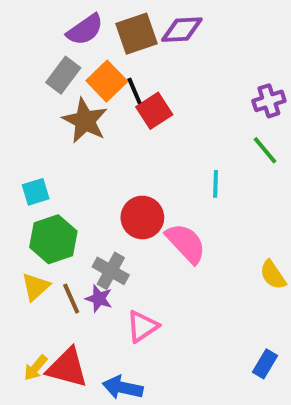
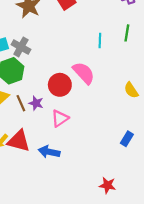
green line: (265, 150) -> (127, 33), moved, turned 49
red circle: (142, 218) -> (60, 85), moved
gray cross: (111, 271) -> (21, 47), moved

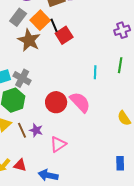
red circle: (60, 85) -> (56, 102), moved
blue rectangle: (127, 139) -> (120, 163), turned -32
red triangle: (19, 141) -> (20, 165), size x0.6

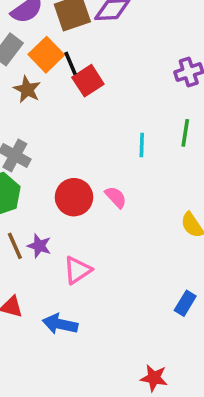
brown star: (29, 40) -> (27, 89), size x0.7
pink semicircle: (80, 102) -> (116, 197), size x0.6
blue rectangle: (120, 163) -> (185, 303), turned 32

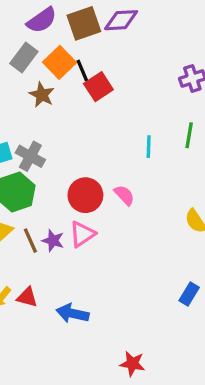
pink triangle: (77, 270) -> (82, 234), moved
red star: (154, 378) -> (132, 364), moved

